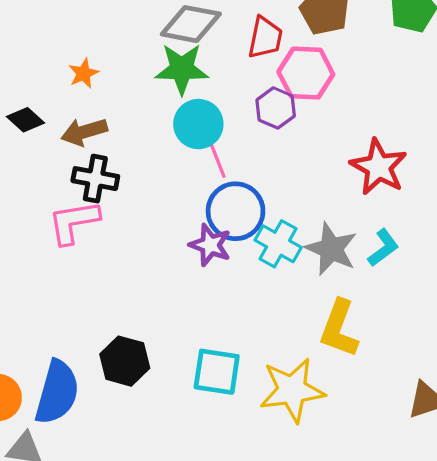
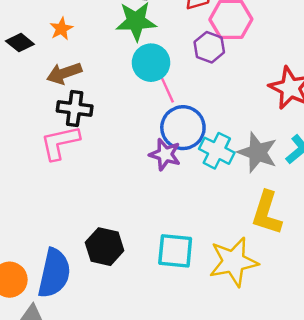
black diamond: (25, 120) -> (20, 43), moved

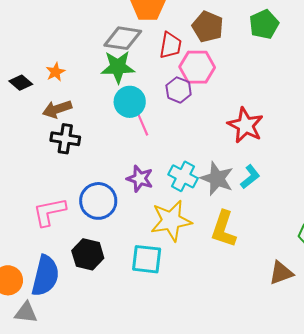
blue circle: (183, 128) -> (98, 201), moved
pink L-shape: (60, 143) -> (49, 212), moved
yellow star: (233, 262) -> (171, 221), moved

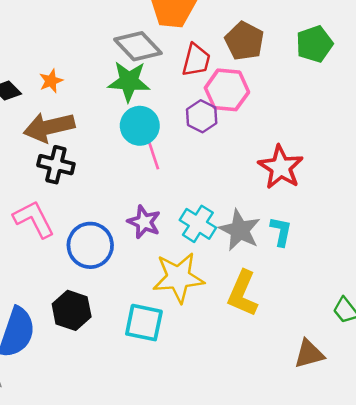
gray diamond: (123, 38) -> (138, 46), turned 33
brown arrow: (57, 109) -> (49, 127), size x1.4
cyan L-shape: (250, 177) -> (281, 231), turned -45
pink L-shape: (49, 212) -> (34, 219), moved, turned 69

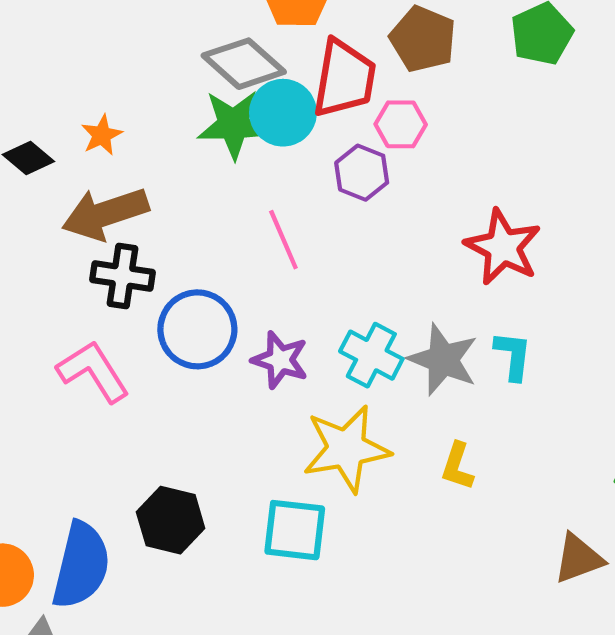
red trapezoid: (196, 60) -> (344, 78), size x1.4
pink hexagon: (227, 90) -> (401, 124), size x0.7
cyan circle: (140, 126) -> (283, 113), moved
blue circle: (90, 245) -> (197, 329), moved
yellow L-shape: (243, 294) -> (457, 466), size x0.6

